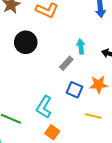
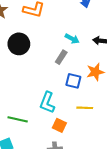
cyan arrow: (81, 47) -> (72, 39), turned 136
yellow line: (93, 116) -> (85, 108), moved

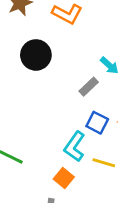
cyan L-shape: (47, 103) -> (75, 147), moved

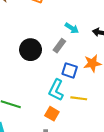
black circle: (36, 55) -> (31, 50), moved

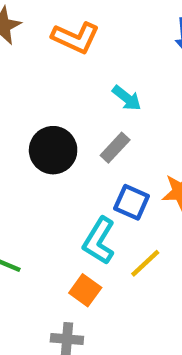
cyan arrow: (72, 28) -> (127, 98), moved
yellow line: (79, 98) -> (145, 263), turned -56

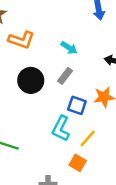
orange L-shape: (76, 38) -> (21, 40), moved
orange square: (85, 290) -> (78, 163), moved

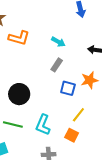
black circle: (31, 80) -> (19, 94), moved
cyan L-shape: (61, 128) -> (43, 125), moved

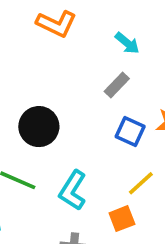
orange square: (72, 135) -> (122, 219), turned 32

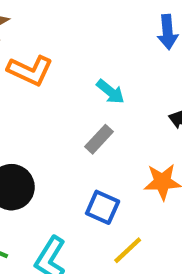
blue square: (130, 131) -> (103, 207), moved

